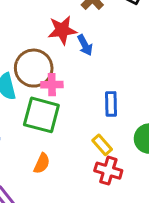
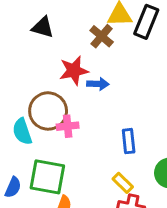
blue arrow: (85, 45) -> (98, 84), turned -55
green square: (41, 115) -> (47, 177), moved

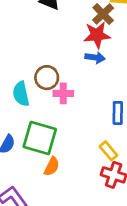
red star: (74, 71) -> (97, 35), moved
brown circle: (48, 111) -> (47, 78), size x0.7

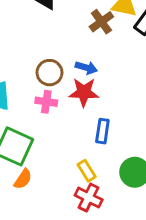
red star: (97, 35) -> (84, 92), moved
brown circle: (47, 78) -> (49, 73), moved

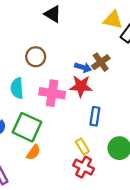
brown cross: (101, 22) -> (101, 62), moved
brown circle: (49, 73) -> (36, 57), moved
pink cross: (46, 102) -> (52, 93), size x1.5

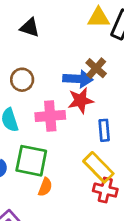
blue arrow: (83, 67) -> (78, 79), size x1.5
yellow rectangle: (82, 146) -> (98, 167), size x1.6

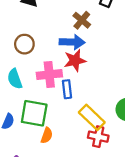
brown cross: (96, 68) -> (82, 20), moved
blue rectangle: (104, 130) -> (67, 89), moved

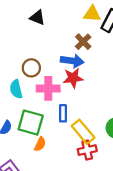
brown circle: (24, 44) -> (31, 68), moved
blue rectangle: (67, 89) -> (63, 113), moved
red cross: (98, 137) -> (87, 150), turned -30

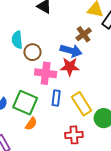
cyan semicircle: (16, 89) -> (17, 40), moved
yellow rectangle: (83, 132) -> (82, 104), moved

